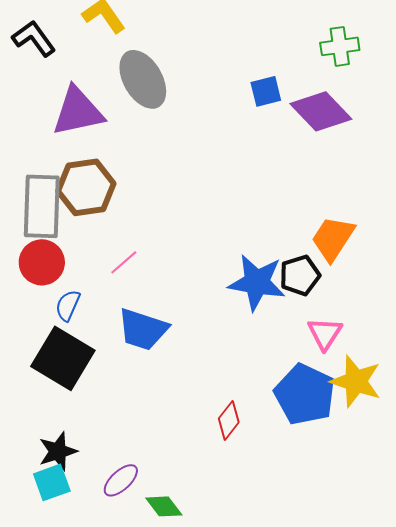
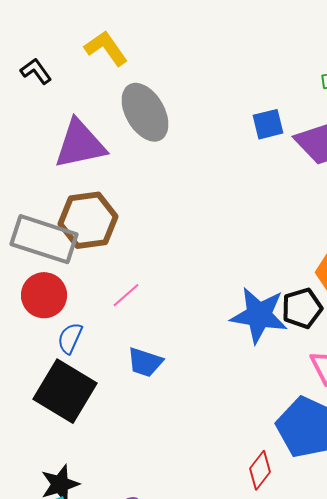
black L-shape: (34, 38) -> (36, 71), size x0.7
gray rectangle: (42, 206) -> (44, 239), turned -74
blue trapezoid: (143, 329) -> (145, 362), size x0.7
red diamond: (229, 420) -> (260, 470), moved

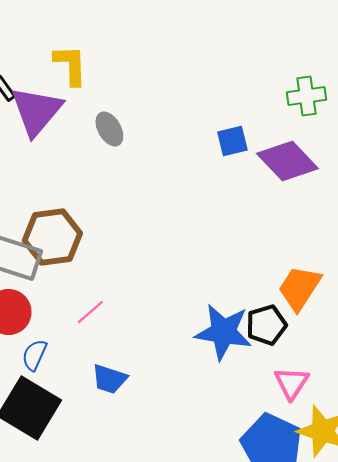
yellow L-shape: (106, 48) -> (70, 65), turned 33
gray ellipse: (145, 112) -> (109, 129), size x0.6
purple triangle: (80, 144) -> (36, 111), moved, turned -38

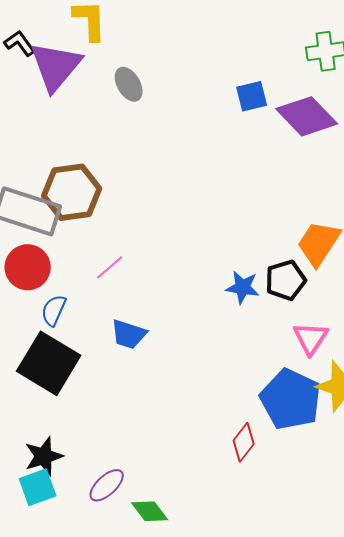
blue star: (223, 332) -> (243, 287), size x0.6

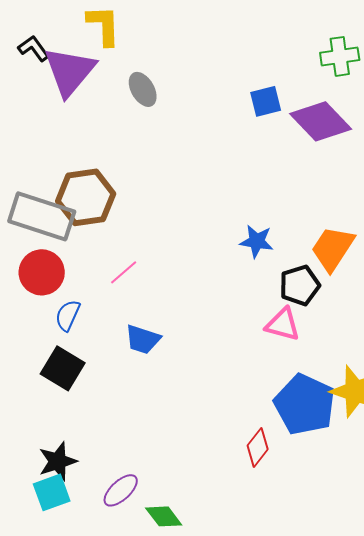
blue star: (243, 287) -> (257, 241), moved
pink triangle: (311, 338) -> (283, 324), moved, turned -48
black square: (49, 363) -> (63, 368), size x0.7

